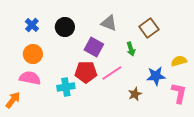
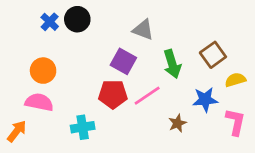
blue cross: (32, 25) -> (50, 22), moved
black circle: (65, 27) -> (77, 19), moved
brown square: (149, 28) -> (213, 55), moved
green arrow: (131, 49) -> (172, 64), size x1.5
cyan cross: (66, 87) -> (83, 127), moved

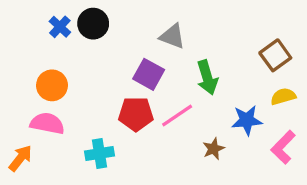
brown square: (213, 55) -> (275, 55), moved
pink L-shape: (235, 122) -> (283, 147), turned -148

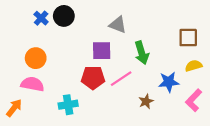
brown square: (275, 55) -> (188, 38), turned 36
purple square: (149, 74) -> (102, 51), turned -30

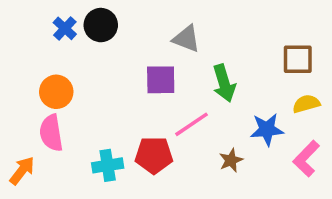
red pentagon: (93, 78) -> (154, 155), moved
pink semicircle: (32, 84) -> (51, 133), turned -110

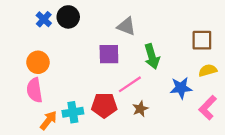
brown star: (231, 160) -> (140, 109), moved
orange arrow: (22, 171) -> (48, 120), moved

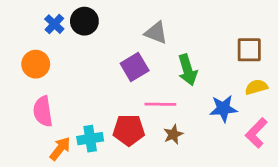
purple square: (109, 54) -> (135, 67), turned -30
orange circle: (38, 62) -> (36, 64), moved
pink line: (130, 84) -> (160, 104), turned 35

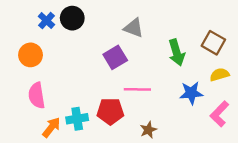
brown square: (249, 50) -> (213, 43), turned 30
green arrow: (188, 70) -> (177, 52), moved
brown star: (173, 134) -> (148, 130), moved

